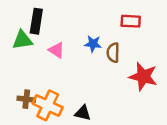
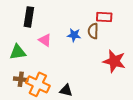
green triangle: (22, 40) -> (18, 52), moved
brown semicircle: (113, 53) -> (93, 31), moved

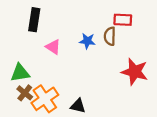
green triangle: (18, 52) -> (20, 73), moved
brown cross: (21, 79) -> (25, 93), turned 32
orange cross: (38, 84) -> (45, 99), turned 30

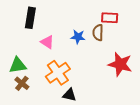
orange cross: (45, 99) -> (58, 73), moved

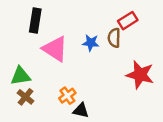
red rectangle: (110, 18) -> (128, 21), turned -35
pink triangle: (47, 42) -> (55, 49), size x1.6
orange cross: (58, 73) -> (67, 96), moved, size x0.6

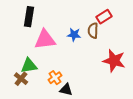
pink triangle: (55, 49) -> (45, 40), turned -40
green triangle: (21, 76) -> (29, 66), moved

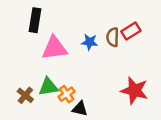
red rectangle: (104, 17) -> (131, 31), moved
red star: (114, 61) -> (134, 90), moved
green triangle: (29, 66) -> (48, 87), moved

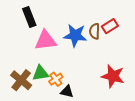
black rectangle: (35, 20) -> (29, 17), turned -30
blue star: (90, 42) -> (75, 35), size x1.6
brown cross: (25, 95) -> (21, 80), size x1.5

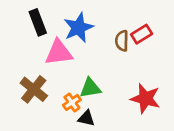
blue star: (75, 35) -> (78, 28), moved, turned -30
green triangle: (40, 73) -> (90, 88), moved
brown cross: (21, 80) -> (34, 89), moved

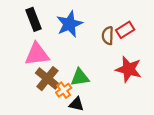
pink triangle: (59, 53) -> (37, 54), moved
brown cross: (34, 89) -> (47, 79), moved
red star: (145, 99) -> (129, 69), moved

